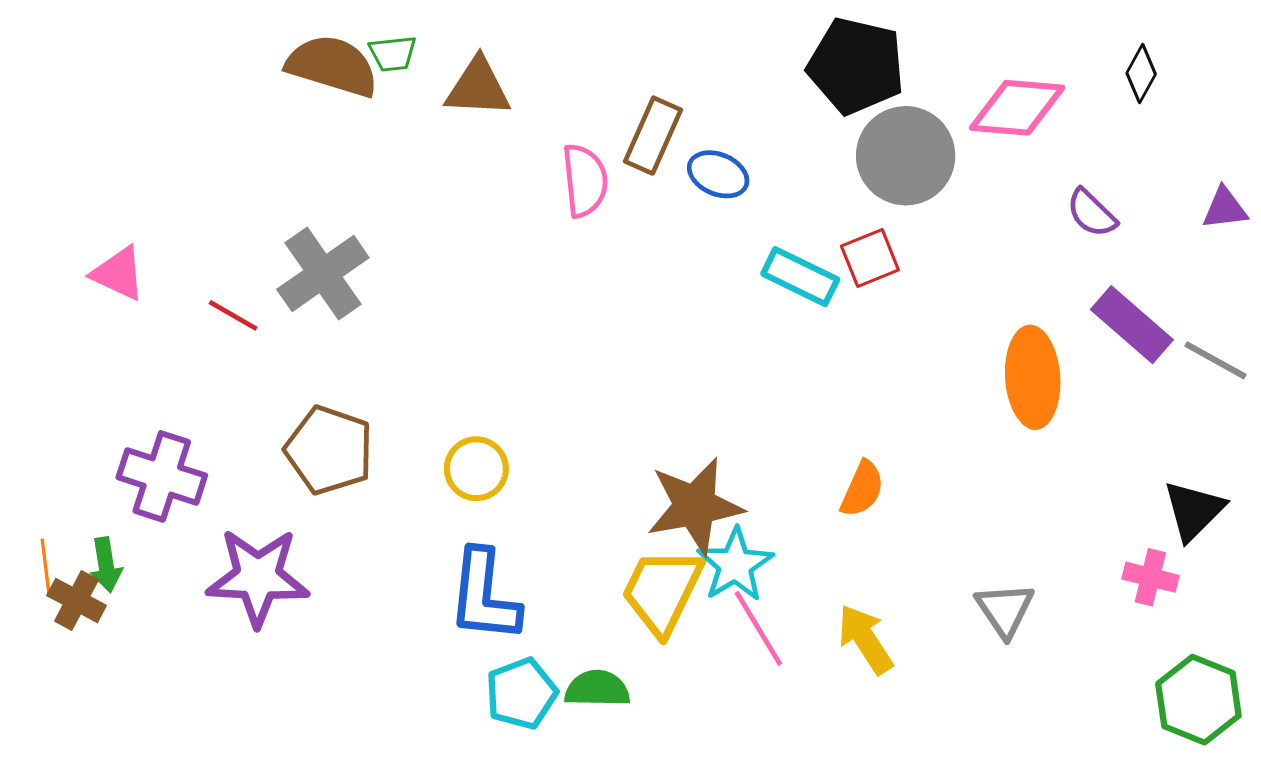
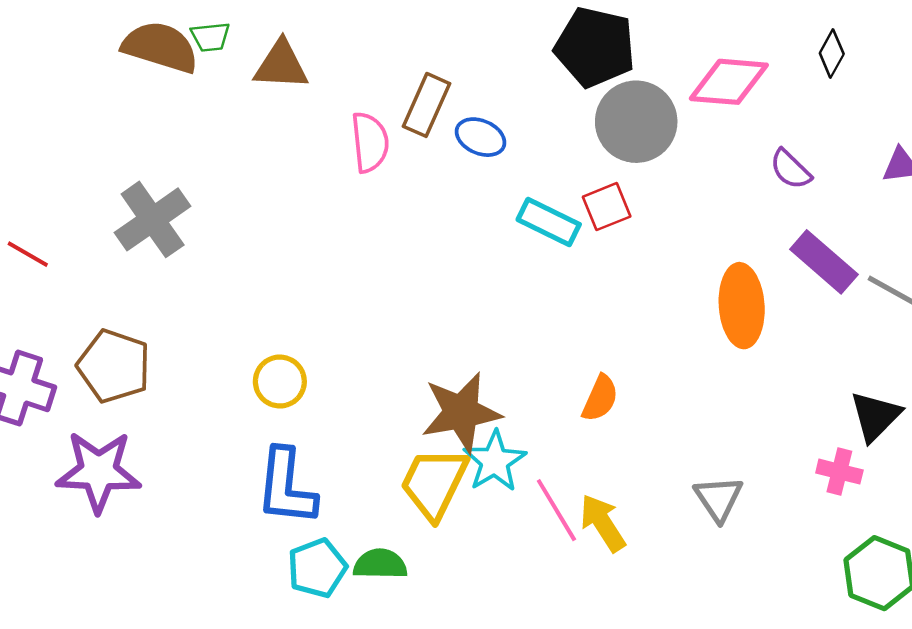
red line: (233, 315) -> (28, 254), moved
brown pentagon: (329, 450) -> (114, 366), moved
pink line: (758, 628) -> (556, 510), moved

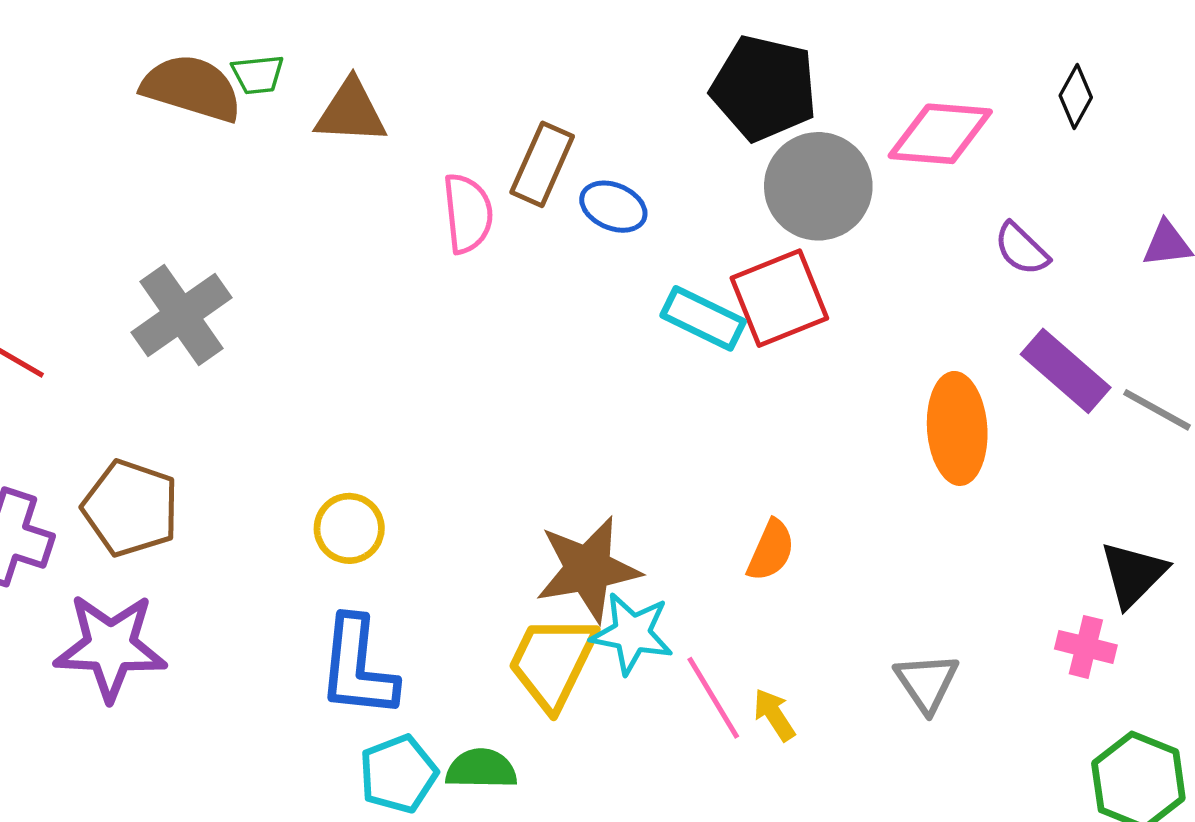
red square: (607, 207) -> (779, 298), size x1.5
cyan star: (495, 461) -> (632, 633), turned -30
yellow arrow: (603, 523) -> (774, 715), size x0.7

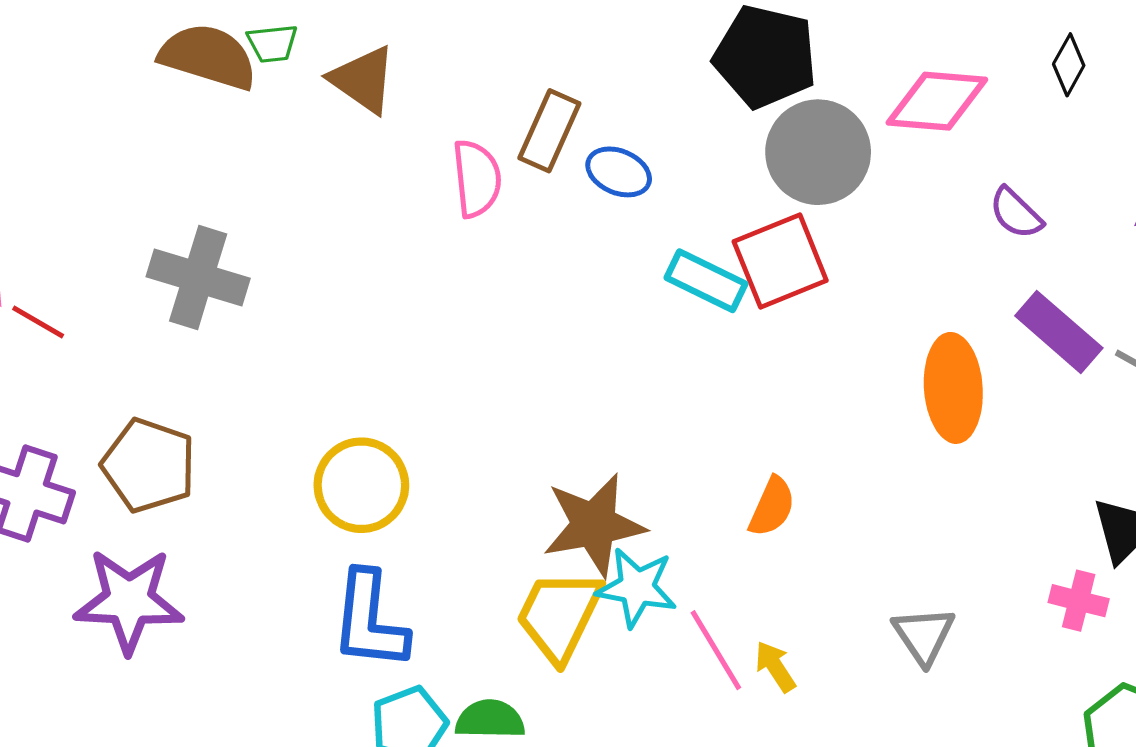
brown triangle: (351, 112) -> (363, 80), turned 32
gray cross: (182, 315) -> (198, 277), turned -38
yellow circle: (349, 528) -> (361, 485), size x1.4

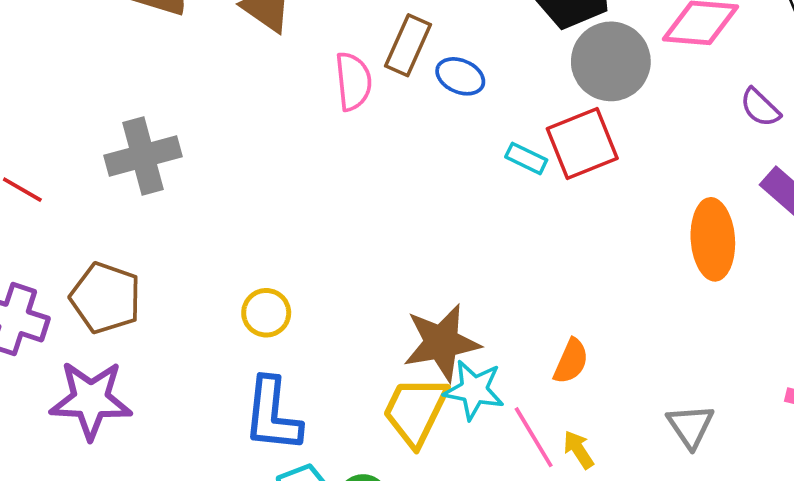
gray cross: (198, 277) -> (143, 156), turned -32
cyan rectangle: (706, 281) -> (526, 158), size x0.7
yellow circle: (361, 485) -> (266, 313), size x0.7
orange semicircle: (772, 507) -> (571, 361), moved

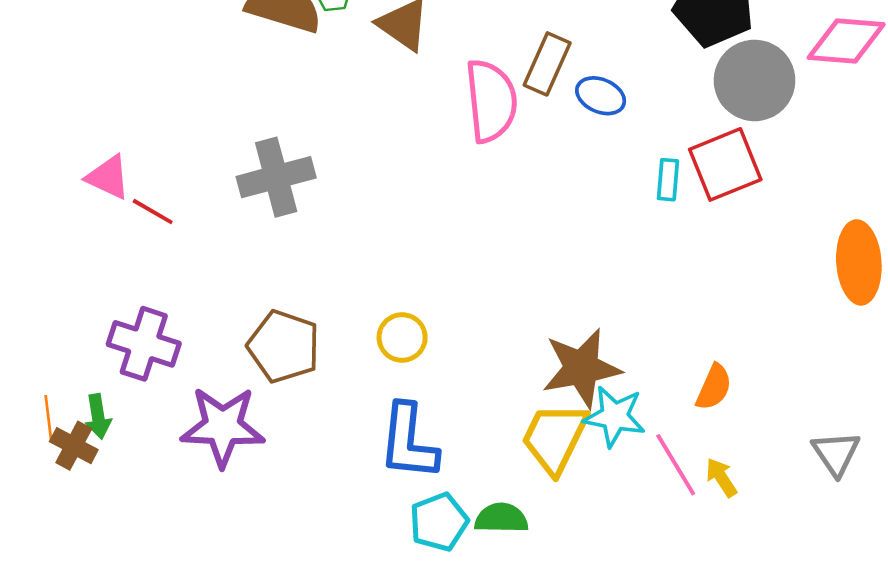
pink semicircle: (353, 81) -> (491, 101), size x1.4
cyan rectangle: (526, 158) -> (668, 180), turned 69
brown pentagon: (106, 298) -> (284, 346), moved

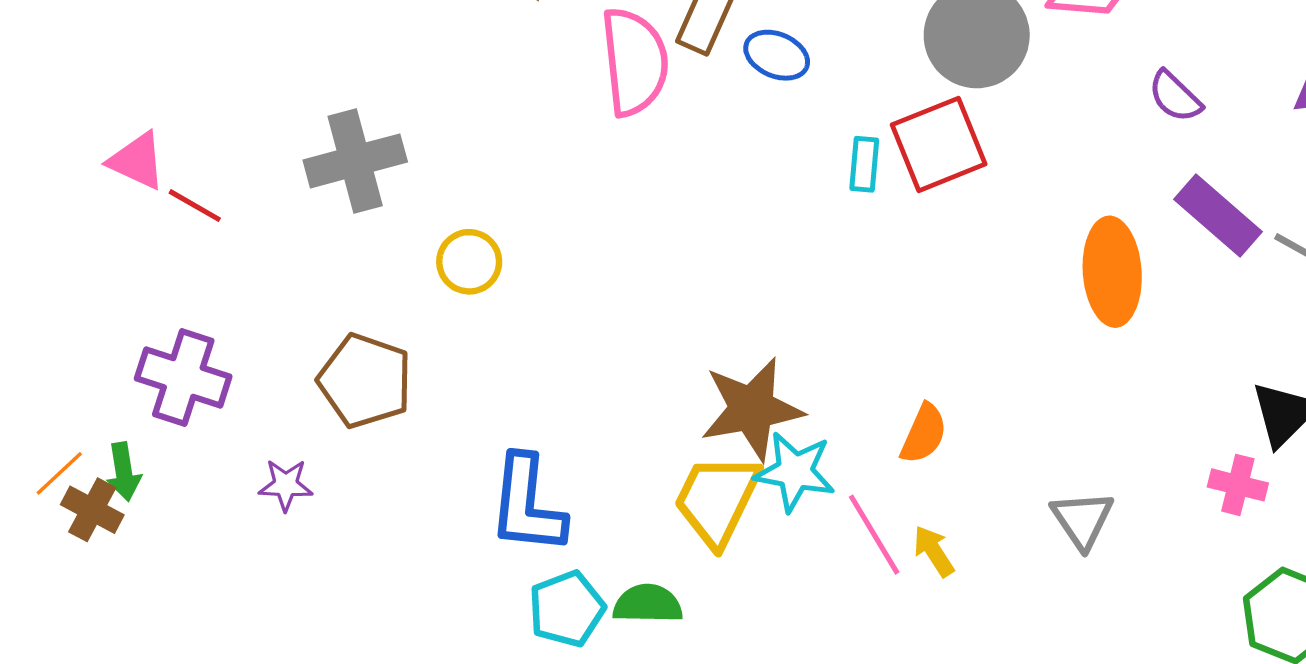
yellow circle: (402, 337) -> (469, 262), moved
orange line: (48, 418) -> (59, 473), turned 54
purple star: (223, 427) -> (286, 485), size x0.5

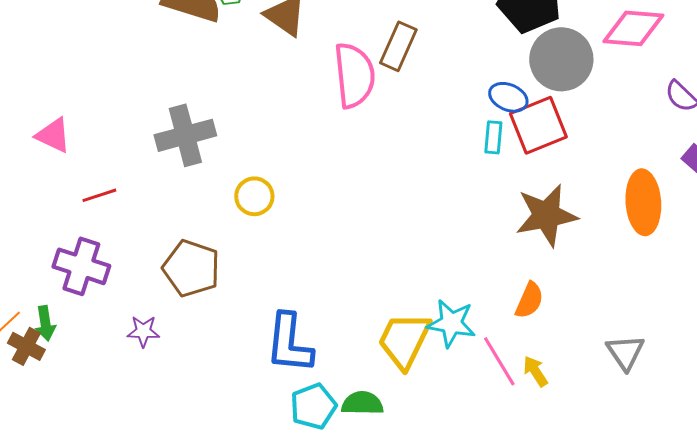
blue ellipse: (777, 55) -> (508, 97), moved
red line: (195, 206) -> (99, 195), moved, turned -48
brown star: (752, 409) -> (546, 215), moved

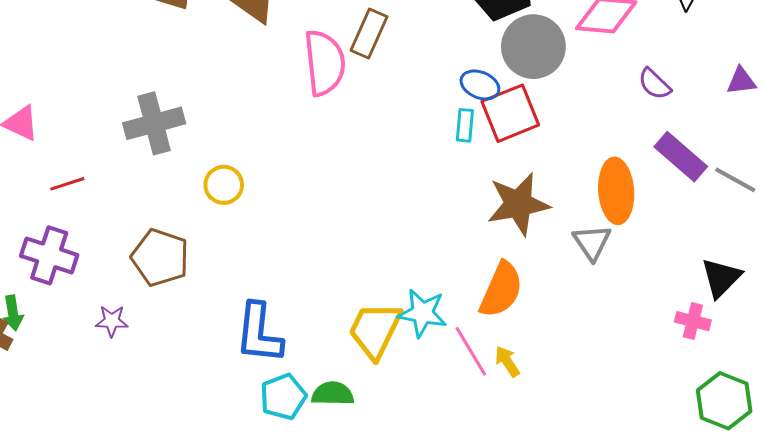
orange semicircle: (529, 300) -> (501, 290), size x1.5
gray triangle: (625, 352) -> (592, 242), moved

